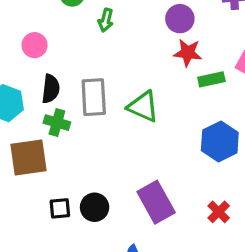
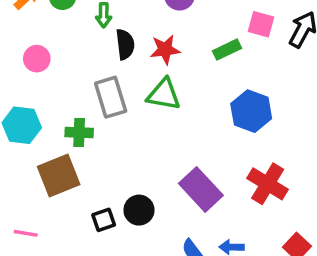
red star: (188, 53) -> (165, 50), moved
black semicircle: (51, 89) -> (125, 44), moved
red cross: (219, 212) -> (268, 184), size x1.6

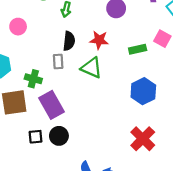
black semicircle: (125, 44) -> (69, 41), moved
gray rectangle: (111, 97) -> (58, 61), size x0.6
purple rectangle: (201, 189) -> (51, 105), moved

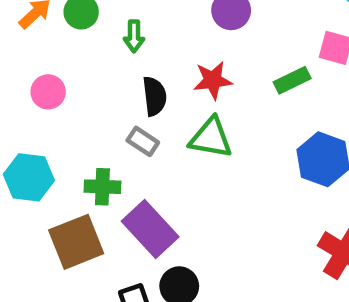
gray rectangle: (58, 61) -> (143, 141), turned -40

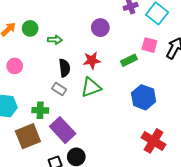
green arrow: (134, 36) -> (55, 40), turned -88
green triangle: (211, 138) -> (91, 87), turned -30

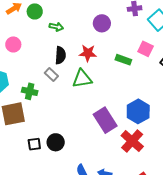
green rectangle: (129, 60) -> (123, 60), turned 35
blue hexagon: (144, 97) -> (138, 111), moved
purple rectangle: (63, 130) -> (105, 120), moved

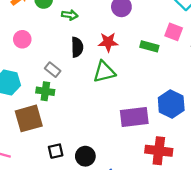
gray rectangle: (51, 75) -> (53, 70), moved
purple rectangle: (105, 120) -> (134, 117), turned -60
red cross: (132, 141) -> (159, 151), moved, turned -30
black circle: (56, 142) -> (85, 156), moved

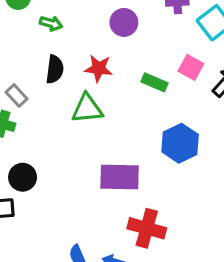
blue hexagon: (171, 104) -> (180, 143), moved
black circle: (85, 156) -> (23, 177), moved

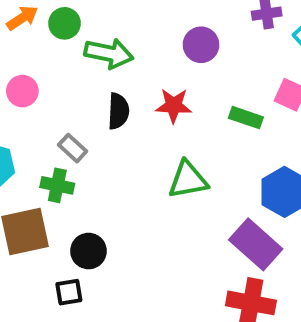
green arrow: (51, 23) -> (109, 53), size x1.6
green triangle: (87, 109) -> (188, 180), moved
purple rectangle: (120, 177) -> (256, 244), moved, turned 45

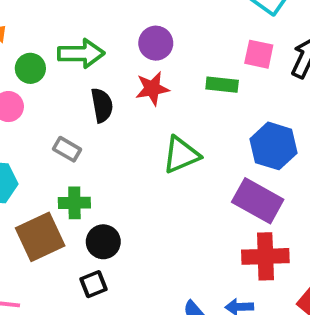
green circle: (65, 23) -> (30, 68), moved
purple circle: (201, 45) -> (156, 43), moved
green cross: (57, 185) -> (74, 203), moved

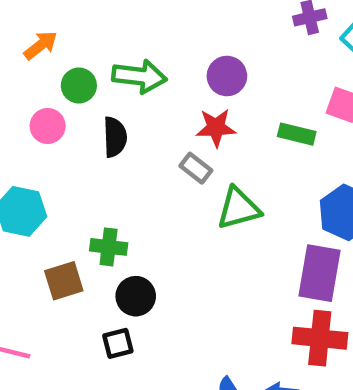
black semicircle: (102, 105) -> (115, 137), moved
gray rectangle: (67, 149) -> (196, 168), moved
purple rectangle: (258, 201) -> (320, 273), turned 63
brown square: (40, 237) -> (64, 281), size x0.7

